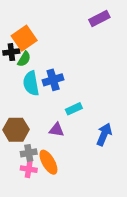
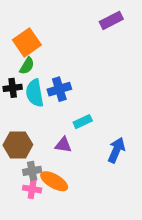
black cross: (11, 52) -> (13, 88), moved
orange ellipse: (48, 162) -> (54, 181), turned -30

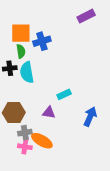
orange square: (27, 42) -> (21, 33), turned 35
green semicircle: (27, 66) -> (21, 51), turned -40
blue cross: (59, 89) -> (42, 41), moved

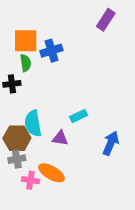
purple rectangle: (86, 16) -> (106, 20), turned -30
cyan semicircle: (27, 72) -> (33, 123), moved
gray cross: (25, 133) -> (17, 159), moved

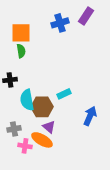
blue cross: (51, 51) -> (60, 23), moved
black cross: (12, 84) -> (10, 80), moved
brown hexagon: (17, 138) -> (42, 107), moved
purple triangle: (60, 138) -> (49, 127), moved, turned 32

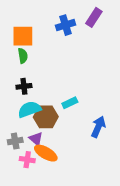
black cross: (10, 80) -> (24, 86), moved
cyan semicircle: (27, 100) -> (29, 109), turned 80
purple triangle: (49, 127) -> (36, 139), moved

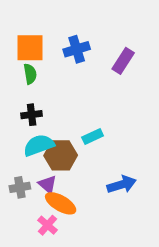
purple rectangle: (94, 17) -> (123, 61), moved
blue cross: (65, 25) -> (77, 49), moved
blue arrow: (98, 127) -> (122, 184), moved, turned 50
pink cross: (27, 160) -> (48, 225), moved, turned 32

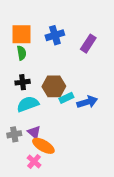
brown hexagon: (61, 155) -> (54, 86), moved
blue arrow: (122, 184) -> (87, 102), moved

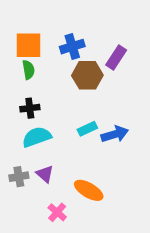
brown hexagon: (54, 86) -> (87, 75), moved
orange ellipse: (43, 146) -> (89, 190), moved
pink cross: (34, 161) -> (57, 212), moved

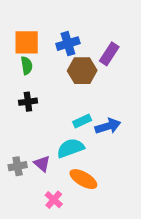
cyan semicircle: (37, 137) -> (70, 148), moved

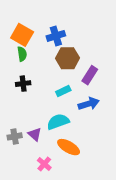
orange square: (27, 42) -> (22, 35), turned 30
purple rectangle: (109, 54) -> (90, 75), moved
cyan rectangle: (82, 121) -> (63, 91), moved

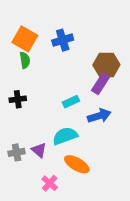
brown hexagon: (68, 58) -> (106, 65), moved
black cross: (23, 84) -> (18, 99), moved

